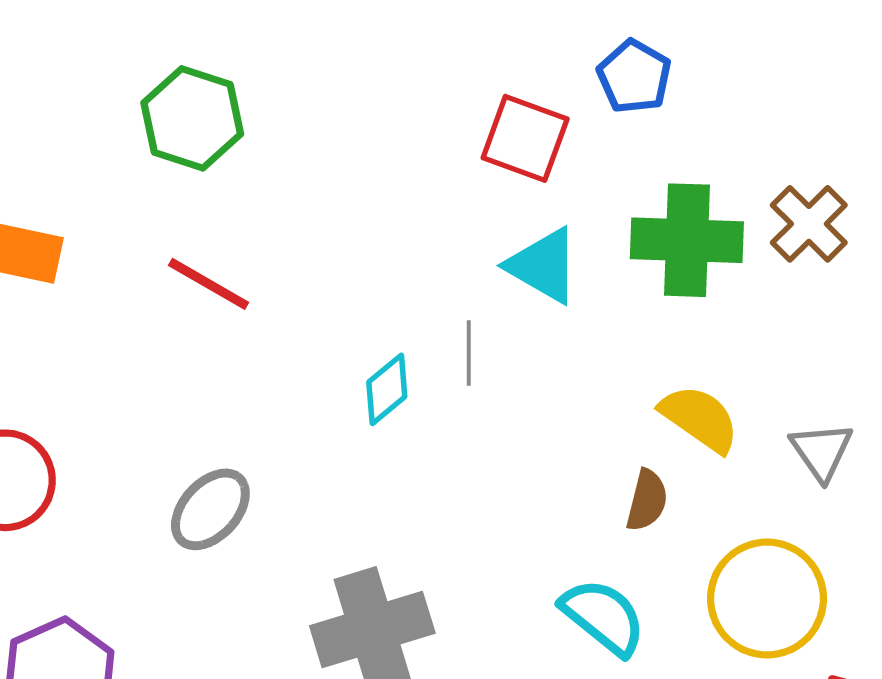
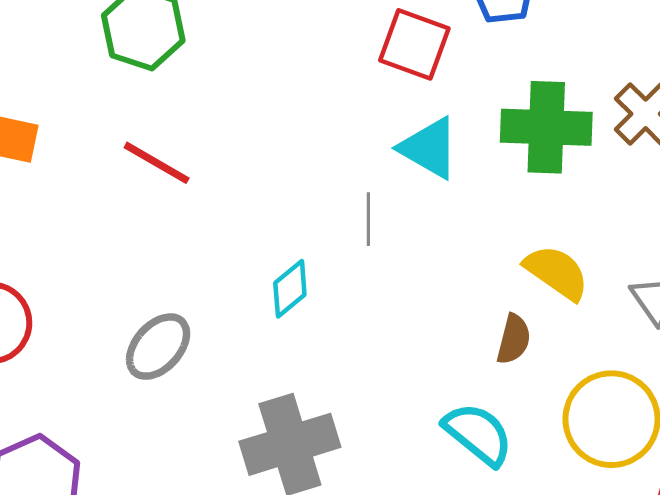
cyan diamond: (387, 389) -> (290, 289), moved

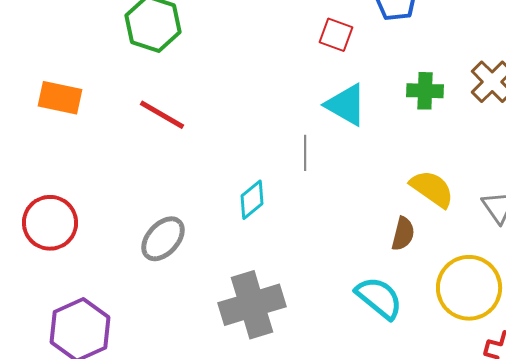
red square: (414, 44) -> (336, 35), size x0.7
green cross: (546, 127) -> (425, 91), size x0.6

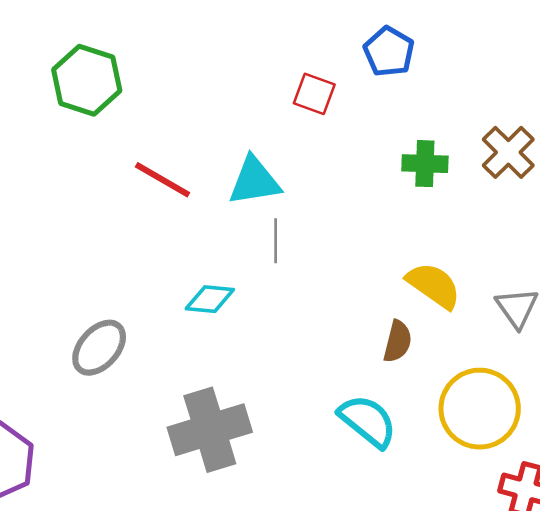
cyan triangle: (346, 105) -> (255, 181), moved, turned -39
red line: (162, 115) -> (163, 180), moved
cyan diamond: (252, 200) -> (210, 299), turned 45

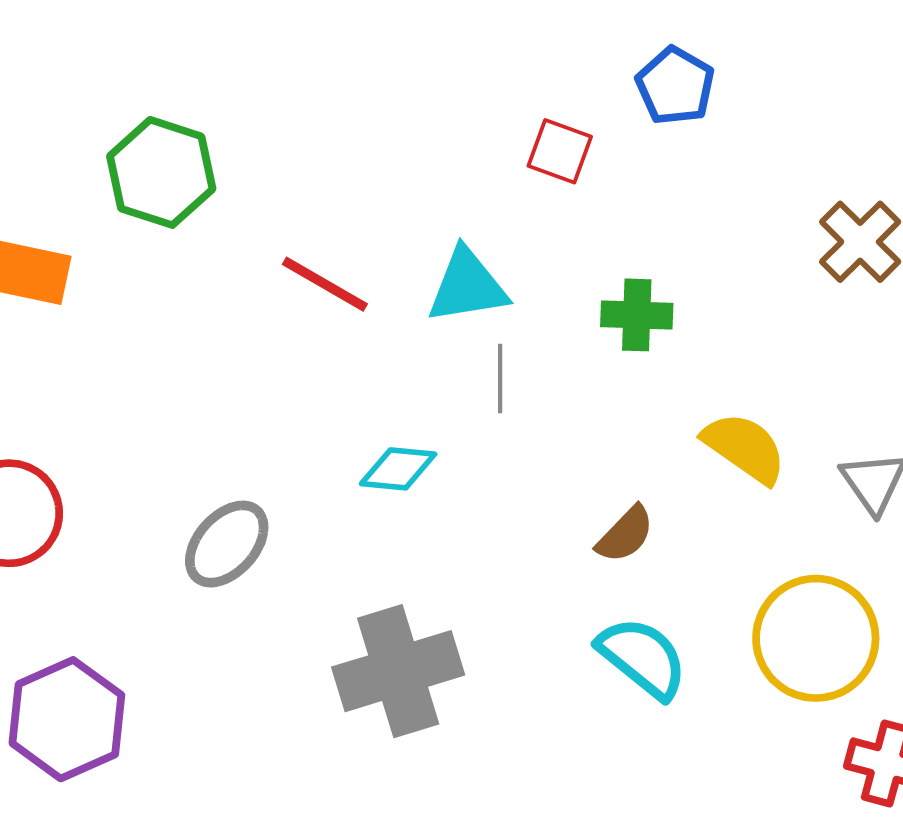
green hexagon: (87, 80) -> (161, 172), moved
green cross: (425, 164) -> (637, 315), moved
brown semicircle: (398, 341) -> (625, 534), moved, turned 30

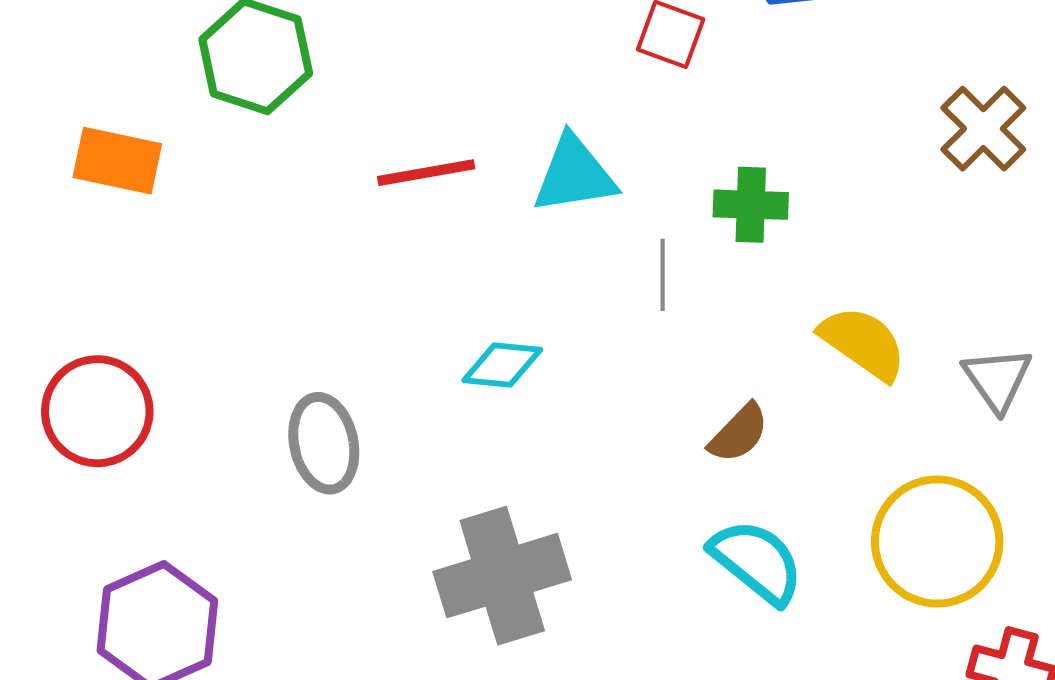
red line: (325, 284) -> (426, 173), turned -40
gray line: (500, 378) -> (663, 275), moved
gray ellipse: (227, 544) -> (324, 443), turned -54

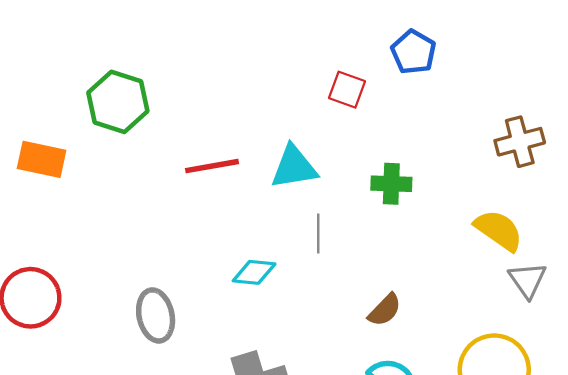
brown cross: (983, 129) -> (520, 142), turned 30
gray line: (663, 275) -> (318, 234), moved
yellow semicircle: (863, 343) -> (499, 230), moved

